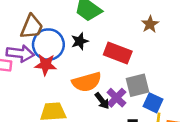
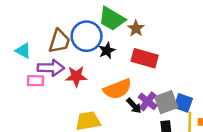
brown star: (150, 24) -> (136, 28), moved
blue circle: (48, 45) -> (87, 36), moved
gray square: (138, 85) -> (166, 102), moved

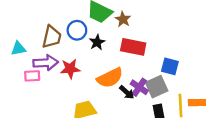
blue circle: (87, 36) -> (77, 30), size x0.7
cyan triangle: (23, 51) -> (18, 49), turned -35
blue square: (183, 103) -> (170, 66), moved

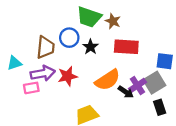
purple cross: (139, 87) -> (137, 85), turned 30

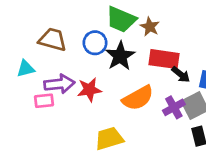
brown trapezoid: (45, 47) -> (53, 40), moved, turned -85
black star: (90, 47) -> (120, 56), size x1.5
black arrow: (126, 92) -> (181, 74), moved

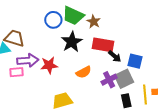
brown trapezoid: (53, 40) -> (14, 38), moved
blue circle: (95, 43) -> (53, 20), moved
orange semicircle: (138, 98) -> (84, 72), size x0.7

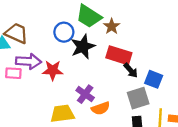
blue circle: (53, 20) -> (64, 32), moved
orange semicircle: (84, 72) -> (101, 108), moved
purple cross: (109, 80) -> (85, 94), moved, turned -35

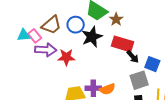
brown trapezoid: (16, 33) -> (51, 25), moved, turned 115
pink rectangle: (13, 73) -> (35, 36), moved, turned 48
purple cross: (85, 94) -> (93, 88), moved, turned -35

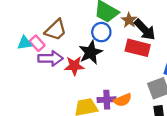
blue circle: (76, 25) -> (101, 32), moved
black star: (92, 37) -> (91, 52), moved
black arrow: (133, 57) -> (145, 30), moved, size x1.5

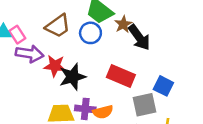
brown trapezoid: (56, 30) -> (58, 26), moved
red rectangle: (138, 48) -> (121, 76), moved
black star: (91, 52) -> (72, 77), moved

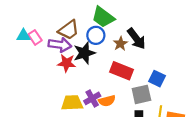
brown star: (123, 24) -> (120, 44), moved
purple arrow: (30, 54) -> (60, 45), moved
black star: (72, 77) -> (84, 53), moved
purple cross: (85, 109) -> (92, 98), turned -35

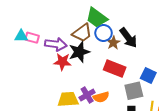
brown trapezoid: (69, 30) -> (82, 33), moved
blue circle: (96, 35) -> (104, 33), moved
pink rectangle: (35, 37) -> (32, 38), turned -40

